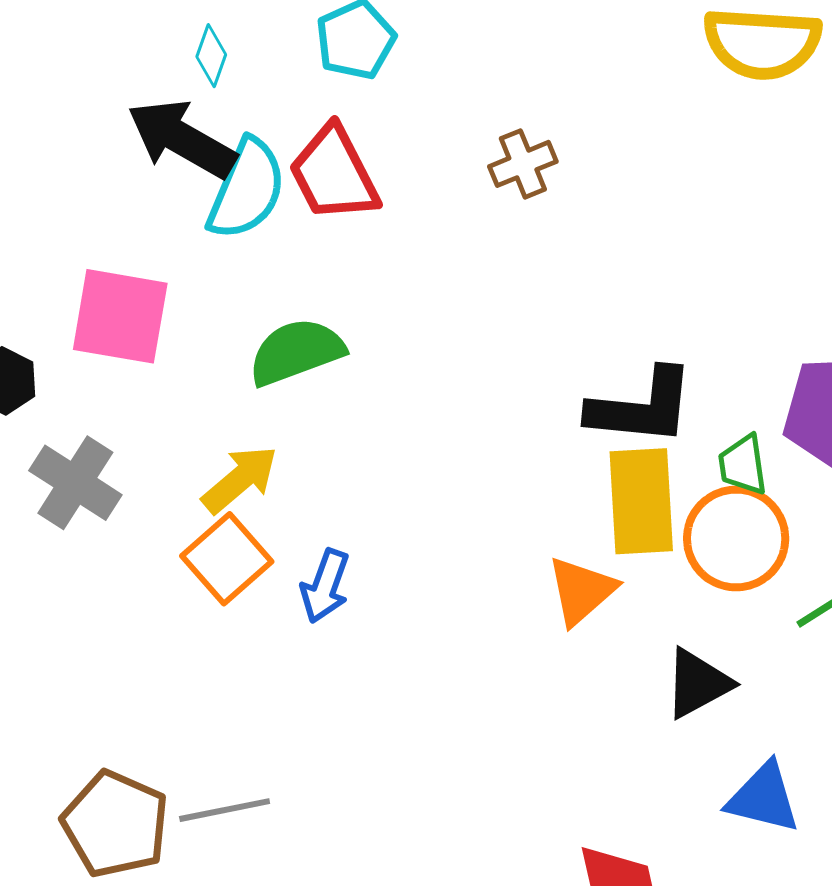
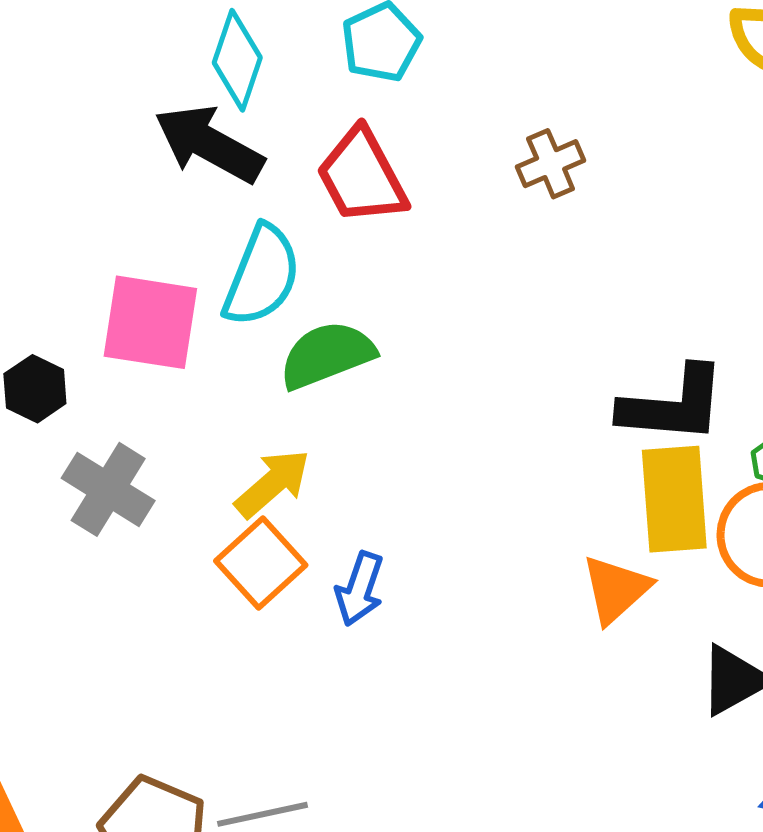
cyan diamond: (211, 56) -> (237, 60), size x1.6
cyan semicircle: (247, 189) -> (262, 276), moved

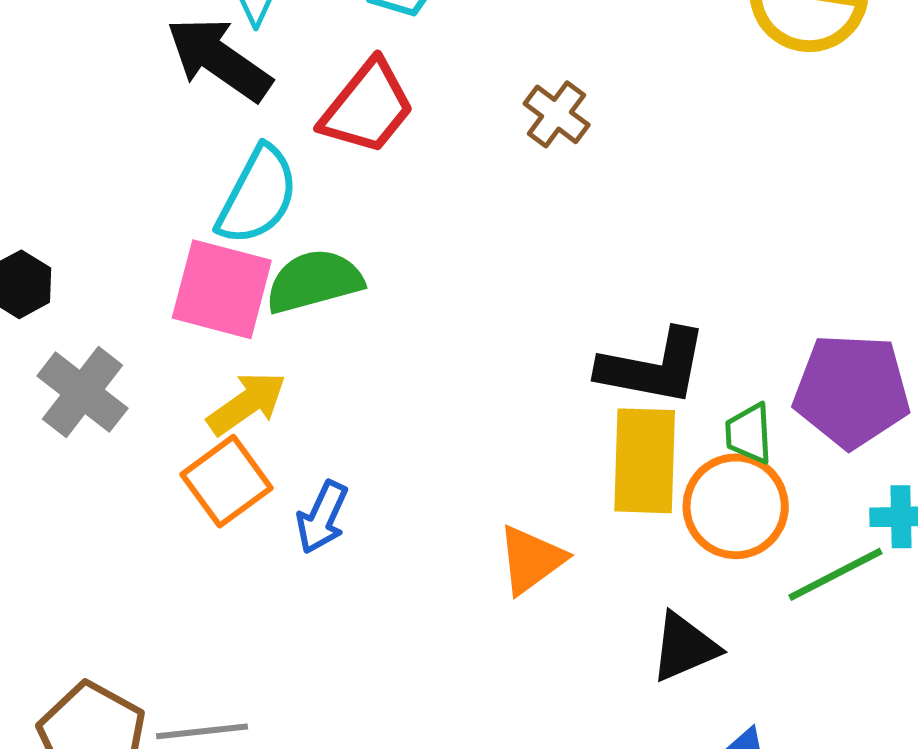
brown cross: (551, 164) -> (557, 114), turned -36
red trapezoid: (362, 176) -> (367, 107), turned -119
pink square: (150, 322) -> (222, 289), moved
orange triangle: (616, 589) -> (531, 560), moved

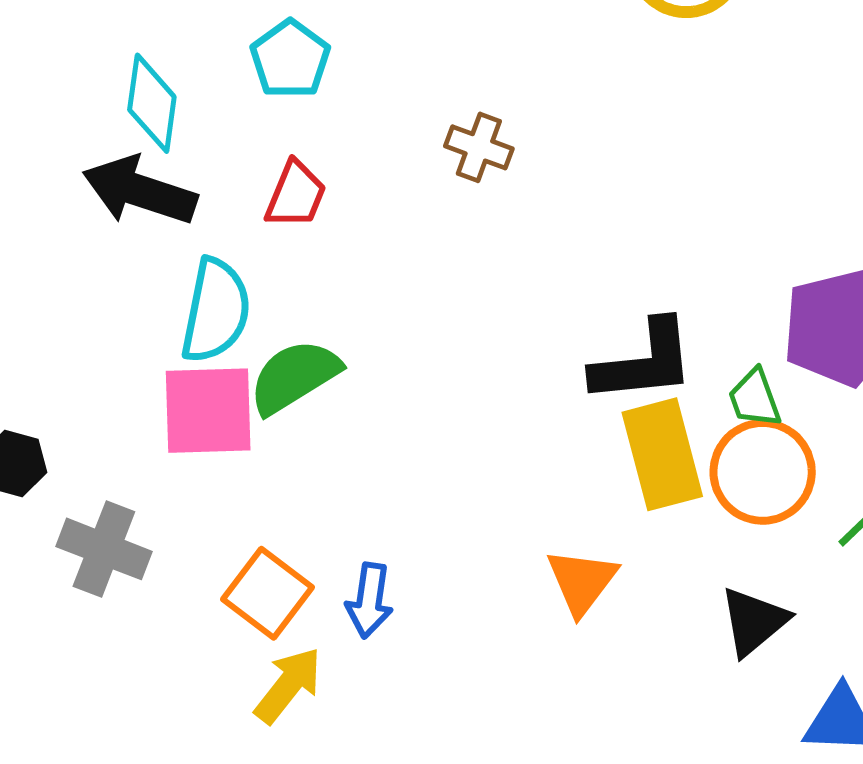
red trapezoid: (367, 107) -> (296, 195), size x0.7
yellow arrow: (247, 403) -> (288, 685), moved

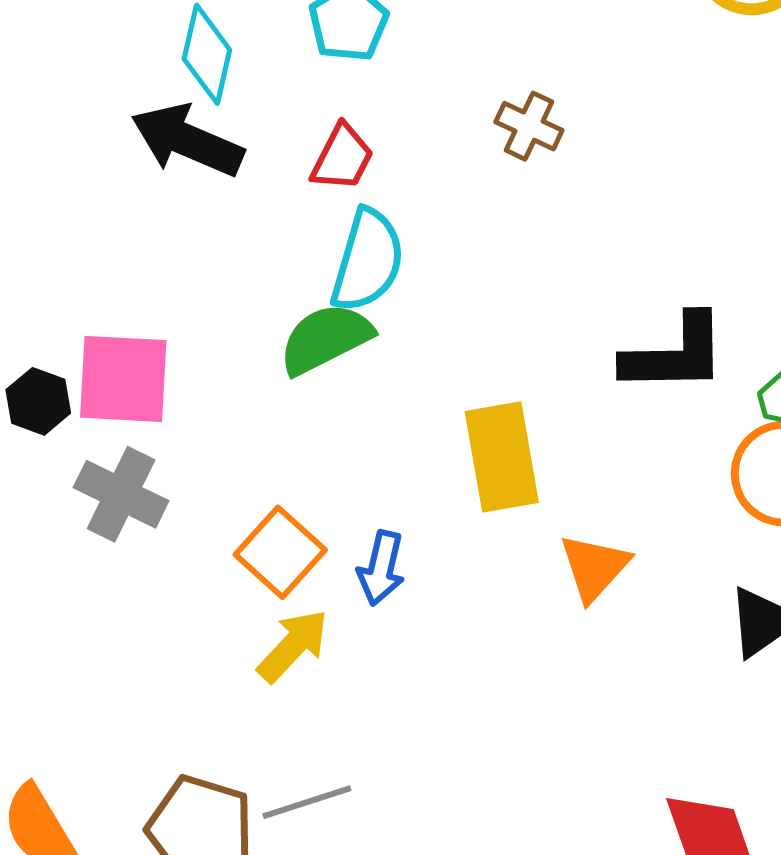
cyan semicircle: (216, 311) -> (368, 260), moved
pink square: (208, 411) -> (123, 379), moved
yellow rectangle: (662, 454) -> (502, 457), moved

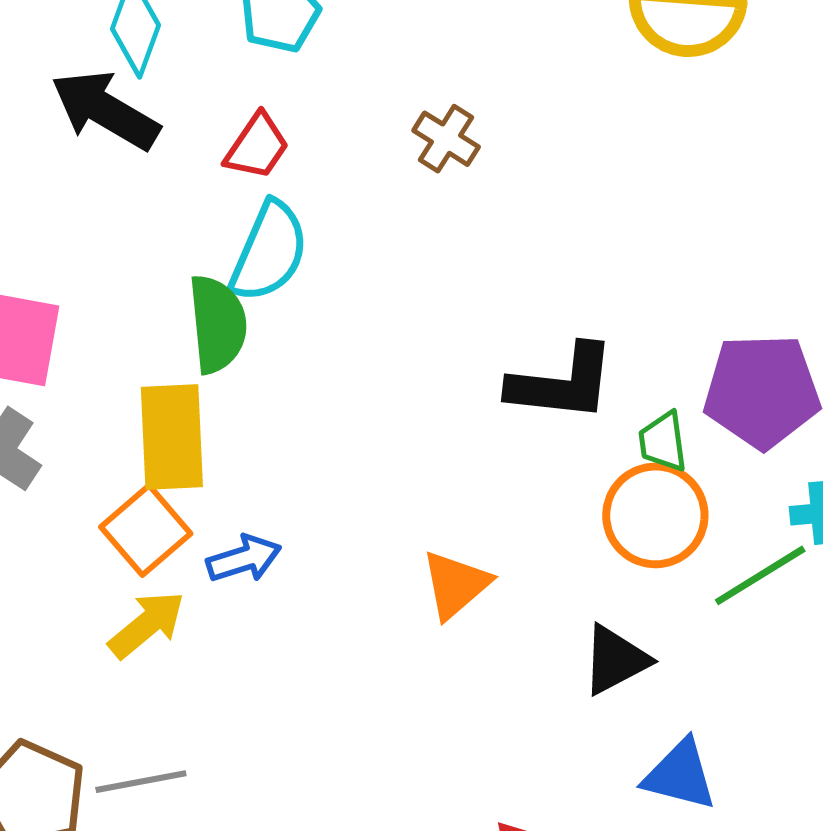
green semicircle: (325, 339) -> (217, 324), turned 104
yellow rectangle: (502, 457) -> (172, 437), moved
blue arrow: (381, 568) -> (244, 559), turned -128

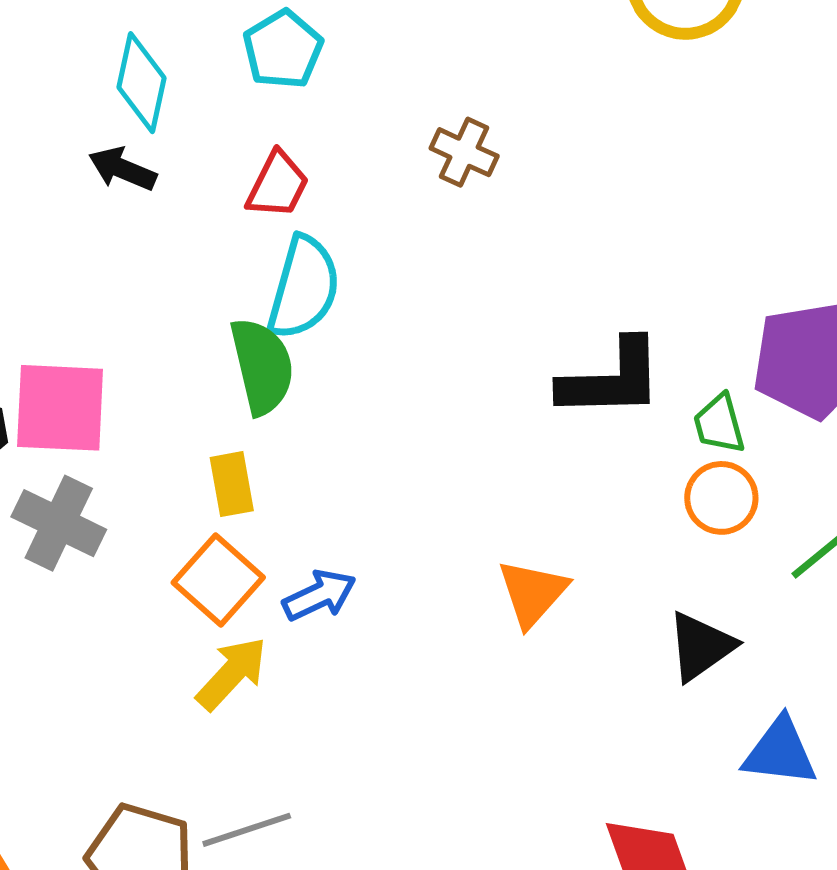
black arrow: (105, 110) -> (122, 169), size x0.6
yellow rectangle: (172, 437) -> (232, 484), size x0.6
orange circle: (655, 515) -> (721, 498), size x0.7

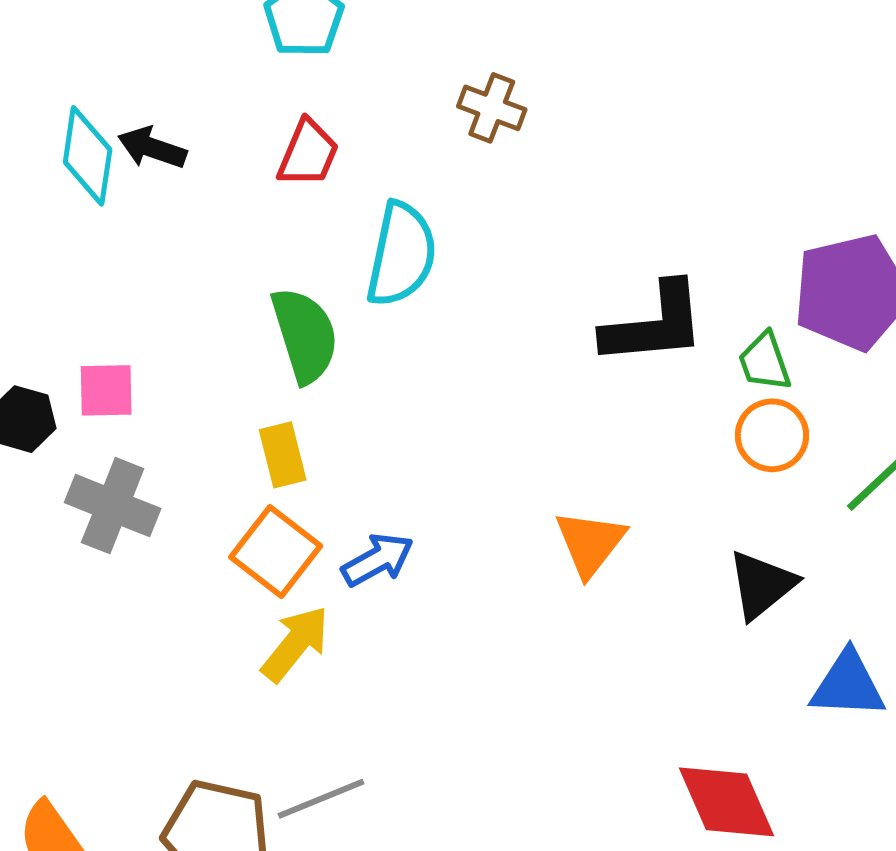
cyan diamond: (142, 83) -> (88, 156), moved
cyan semicircle: (304, 288) -> (401, 254), moved
pink square: (60, 408) -> (106, 390), size x0.6

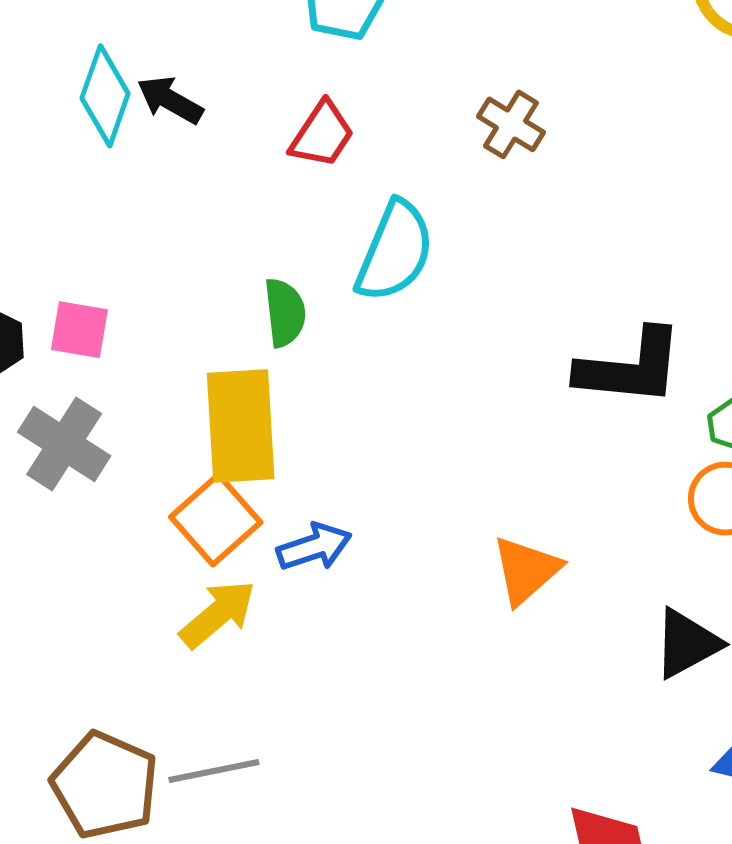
green semicircle: (305, 335) -> (285, 313), size x0.7
yellow rectangle: (283, 455) -> (241, 426), size x1.8

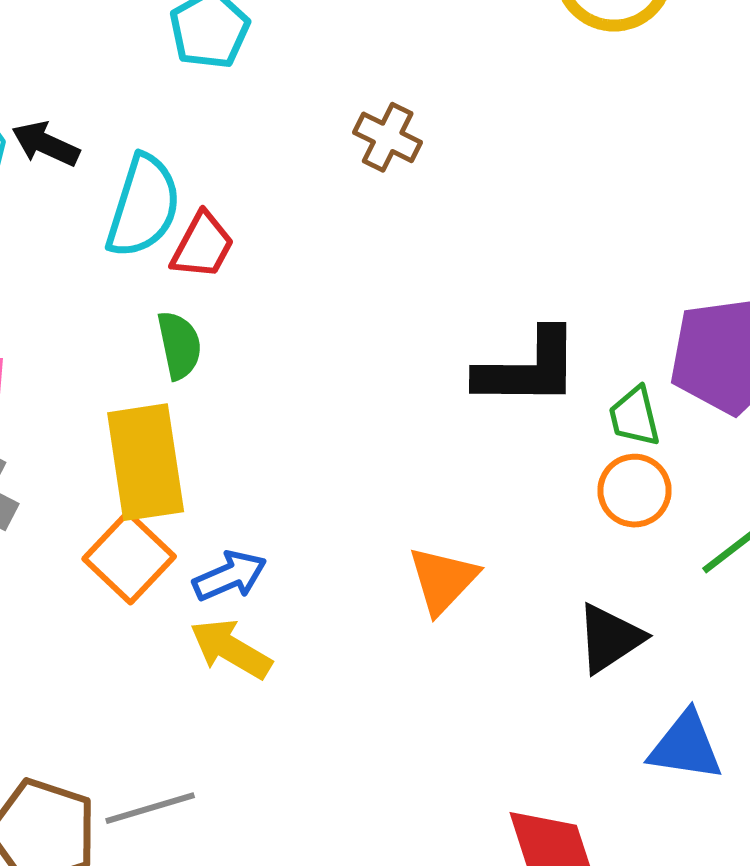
red trapezoid: (322, 135) -> (202, 246), moved
cyan semicircle: (395, 251) -> (143, 206), moved
yellow arrow: (218, 614) -> (231, 649), moved, turned -104

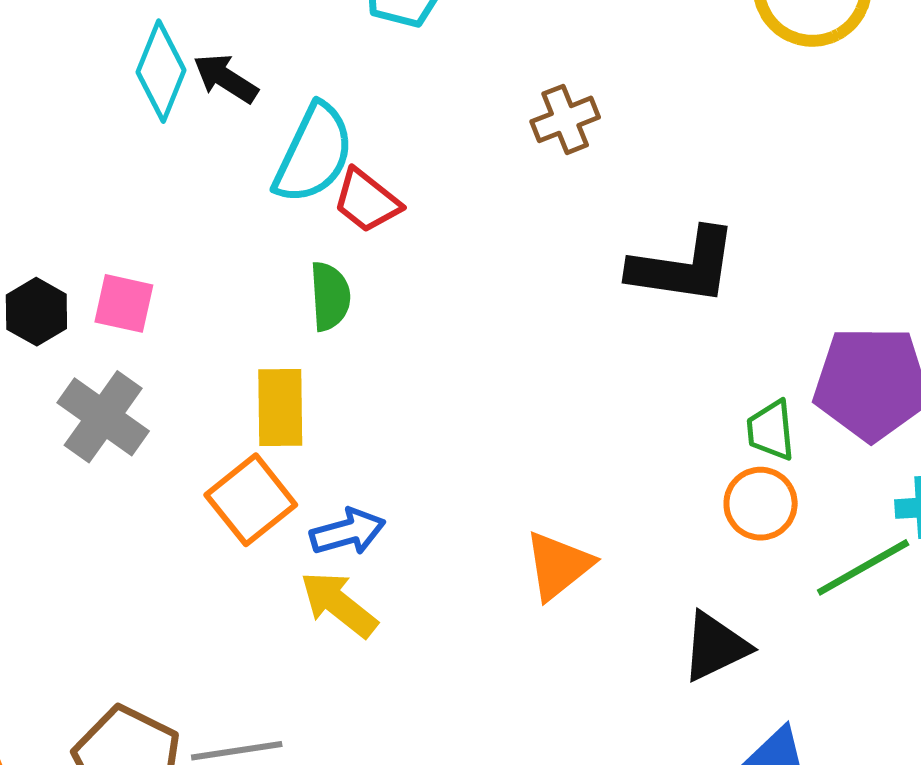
brown cross: (388, 137) -> (565, 119), turned 34
red trapezoid: (202, 246) -> (367, 201), turned 92
black L-shape: (528, 368) -> (683, 267), moved
yellow rectangle: (146, 462) -> (280, 407), size x0.7

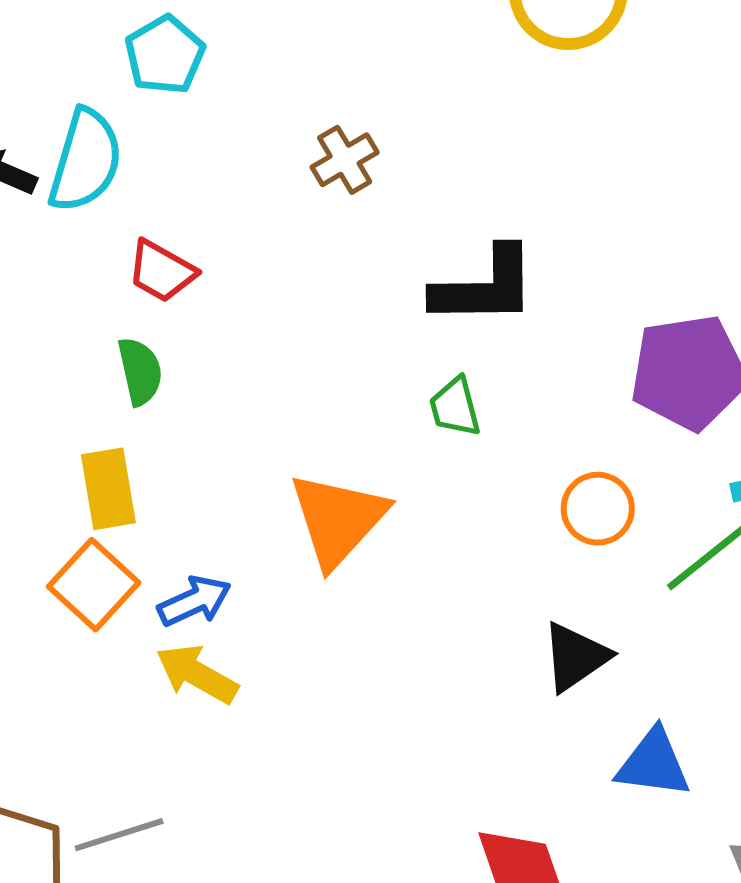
cyan semicircle: (314, 154) -> (85, 161), moved
green trapezoid: (771, 430) -> (455, 407), moved
orange triangle: (558, 565) -> (338, 519), moved, size x1.4

